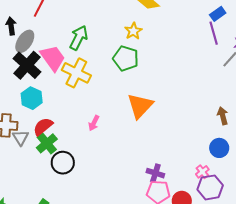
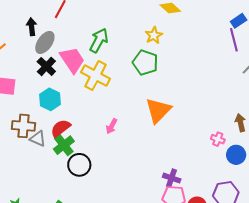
black cross: (27, 65) -> (46, 66), size x0.7
gray triangle: (20, 138) -> (38, 139), turned -36
pink cross: (202, 172) -> (218, 139), moved, turned -32

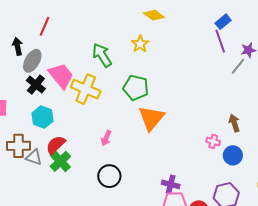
green arrow: (99, 40) -> (102, 55), moved, turned -55
green pentagon: (145, 63) -> (136, 88), moved
black circle: (79, 165) -> (109, 176), moved

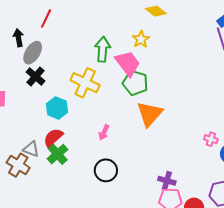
green arrow: (102, 55) -> (103, 49), turned 35
pink trapezoid: (61, 76) -> (128, 63), moved
cyan hexagon: (42, 117) -> (57, 108), moved
brown cross: (18, 146) -> (18, 165), moved, turned 30

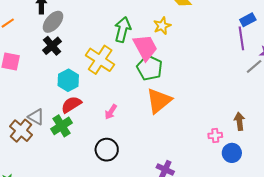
red semicircle: (53, 137) -> (71, 105), moved
pink cross: (211, 139) -> (215, 135), turned -32

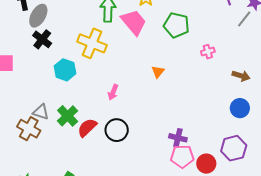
green pentagon: (150, 68) -> (176, 25), moved
orange triangle: (159, 101) -> (158, 72), size x0.5
red semicircle: (71, 105) -> (87, 128), moved
brown arrow: (239, 121) -> (241, 76), turned 126
pink cross: (215, 135) -> (208, 52), moved

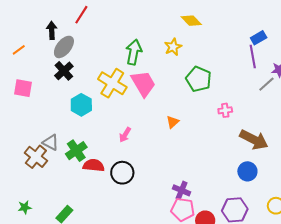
pink trapezoid: (134, 22) -> (143, 84), moved
brown arrow: (241, 76) -> (254, 140), size x1.6
red semicircle: (87, 128) -> (94, 165), turned 40

